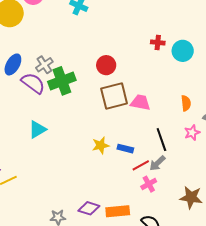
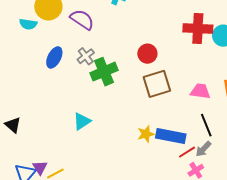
red cross: (158, 43) -> (198, 28), size x2.0
purple semicircle: (33, 83) -> (82, 20), moved
pink trapezoid: (140, 102) -> (200, 91), moved
blue rectangle: (125, 149) -> (171, 136), size x1.8

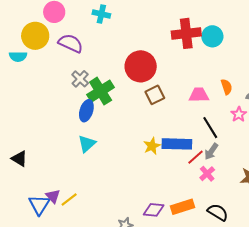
red circle: (147, 54) -> (141, 66), size x1.6
blue ellipse: (54, 57) -> (86, 111), moved
brown square: (157, 84) -> (155, 95), size x0.7

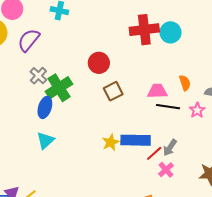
purple semicircle: (71, 43) -> (29, 40), turned -75
red circle: (141, 66) -> (99, 63), size x0.7
black line: (210, 128) -> (168, 107), moved, turned -50

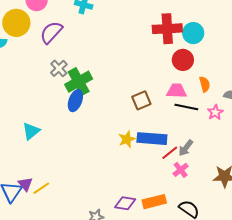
red circle: (99, 63) -> (183, 60), moved
brown square: (113, 91) -> (141, 100), moved
blue ellipse: (45, 107) -> (75, 101), moved
cyan triangle: (45, 140) -> (31, 131), moved

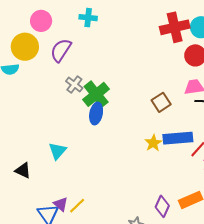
purple diamond: (125, 203) -> (162, 206), turned -65

